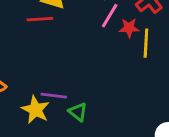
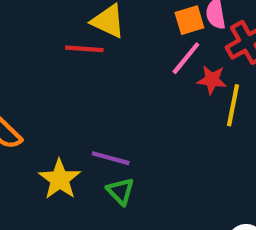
purple line: (54, 96) -> (111, 158), moved

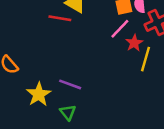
red star: (212, 80) -> (134, 43), turned 30
green triangle: (120, 191) -> (68, 112), moved

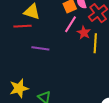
purple line: (70, 84) -> (40, 48), moved
yellow star: (39, 94) -> (19, 88), turned 30

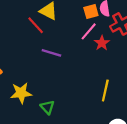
red line: (23, 26) -> (36, 25), turned 42
yellow line: (95, 43) -> (105, 90), moved

